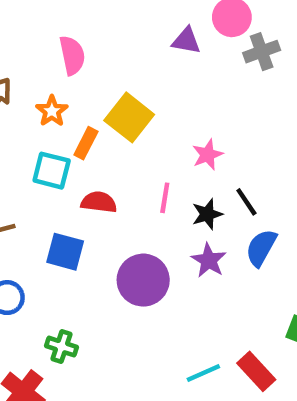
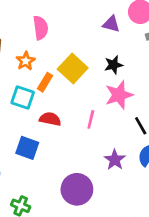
pink star: (208, 155) -> (119, 95), size x1.5
black star: (207, 214) -> (114, 65), moved
purple circle: (143, 280) -> (77, 189), moved

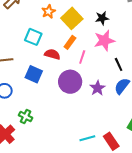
orange star: (26, 61) -> (48, 12), moved
orange rectangle: (45, 82) -> (70, 42), moved
purple circle: (77, 189) -> (70, 82), moved

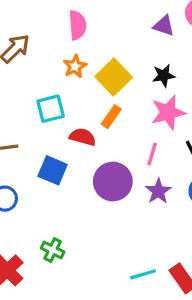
cyan square: (33, 37) -> (51, 109), turned -36
pink line: (82, 57) -> (152, 154), moved
green cross: (26, 117) -> (53, 250), moved

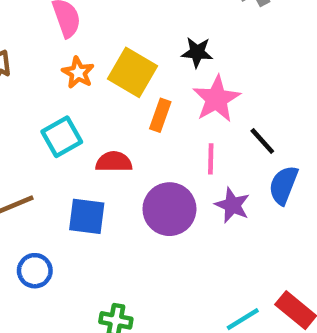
black star: (164, 76) -> (197, 52), turned 30
orange rectangle: (111, 117) -> (160, 115), moved

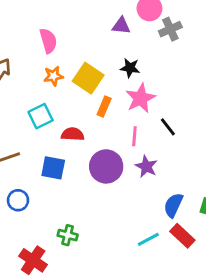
orange star: (78, 73) -> (53, 76), turned 30
blue semicircle: (283, 185) -> (173, 205), moved

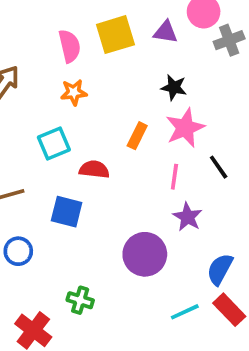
yellow square: (88, 78) -> (115, 35), moved, turned 36
purple circle: (106, 166) -> (145, 254), moved

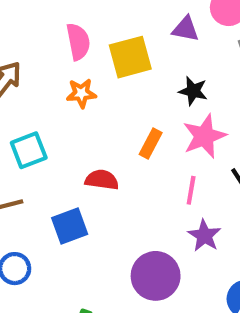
yellow square: (115, 35) -> (130, 57), moved
cyan square: (54, 144) -> (29, 150), moved
blue square: (67, 212) -> (70, 226), turned -36

